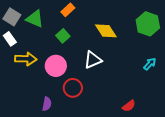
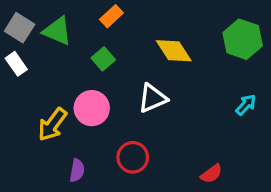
yellow arrow: (26, 59) -> (52, 124), moved, turned 125
red circle: (73, 88) -> (133, 157), moved

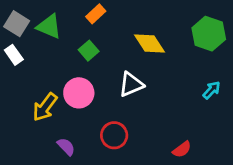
purple semicircle: (77, 170) -> (66, 147), turned -54

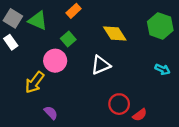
cyan arrow: (212, 90) -> (162, 69), turned 72
pink circle: (79, 93) -> (55, 61), moved
red circle: (114, 135) -> (119, 104), moved

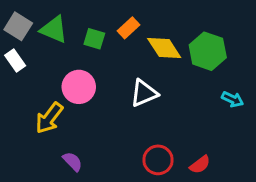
orange rectangle: (74, 11) -> (128, 28), moved
green hexagon: (160, 26) -> (208, 51), moved
green square: (68, 39) -> (94, 39), moved, turned -32
red circle: (119, 104) -> (158, 160), moved

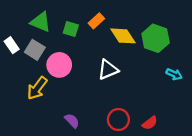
gray square: (18, 26) -> (35, 50), moved
purple semicircle: (73, 161) -> (72, 121), moved

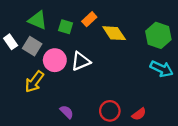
green hexagon: (156, 38) -> (158, 35), moved
white triangle: (108, 70) -> (81, 61), moved
cyan arrow: (174, 74) -> (162, 69), size x1.5

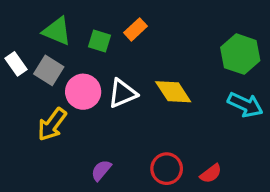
yellow diamond: (114, 33) -> (173, 92), moved
purple semicircle: (67, 112) -> (101, 170), turned -96

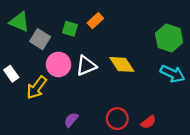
green triangle: (57, 31) -> (19, 22), moved
white rectangle: (16, 64) -> (11, 74), moved
gray square: (49, 70) -> (40, 39), moved

